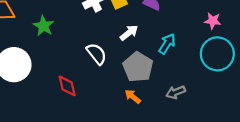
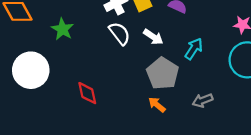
white arrow: (129, 33) -> (153, 37), turned 72
white semicircle: (97, 54) -> (120, 33), moved

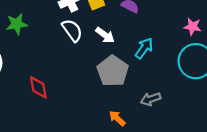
green star: (62, 29) -> (17, 24), turned 30
orange arrow: (157, 105) -> (117, 118), moved

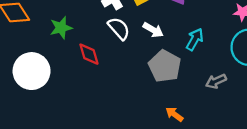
red diamond: (38, 87) -> (89, 54), moved
gray arrow: (151, 99) -> (216, 81), moved

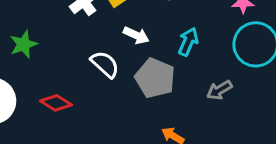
white semicircle: (119, 28) -> (105, 64), moved
red diamond: (89, 54) -> (56, 103), moved, turned -35

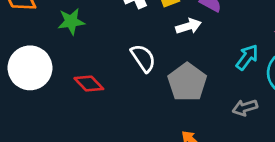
white arrow: (136, 35) -> (188, 26), moved, turned -55
cyan arrow: (188, 42) -> (247, 57), moved

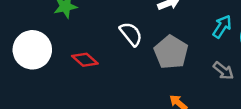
gray arrow: (245, 108) -> (223, 71), turned -120

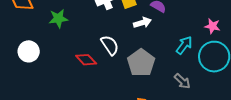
white circle: (32, 50) -> (29, 51), size x0.7
red diamond: (85, 60) -> (86, 60), moved

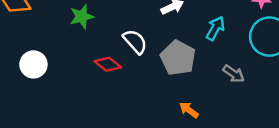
green star: (58, 18) -> (82, 17), moved
cyan arrow: (184, 45) -> (215, 28), moved

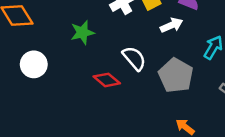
white circle: (33, 64) -> (34, 64), moved

